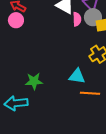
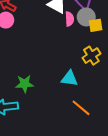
orange line: (90, 93) -> (81, 108), moved, turned 36

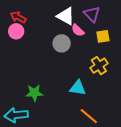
gray circle: (86, 17) -> (62, 43), moved
pink semicircle: (70, 19) -> (78, 30), turned 136

